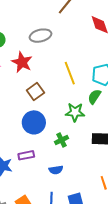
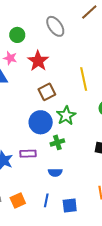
gray ellipse: (40, 36) -> (55, 26), moved, turned 60
green star: (75, 112) -> (66, 116), moved, turned 30
green cross: (61, 140) -> (57, 142), moved

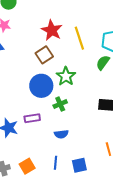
red star: (38, 61) -> (52, 30), moved

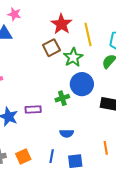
green star: (66, 76) -> (73, 57), moved
blue circle: (41, 86) -> (82, 84), moved
blue semicircle: (61, 134) -> (67, 133), moved

